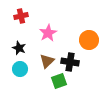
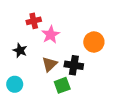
red cross: (21, 16) -> (34, 21), moved
cyan circle: (20, 69) -> (15, 84), moved

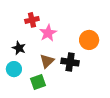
cyan circle: (15, 84) -> (14, 69), moved
green square: (62, 85) -> (38, 82), moved

